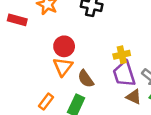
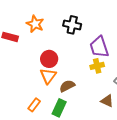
purple trapezoid: (124, 74) -> (99, 47), moved
brown semicircle: (86, 79) -> (67, 86), turned 98

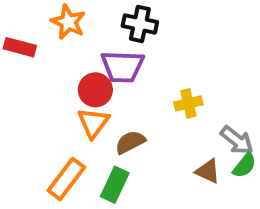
purple trapezoid: (99, 47) -> (122, 67), moved, turned -70
orange rectangle: (34, 105) -> (66, 179), size x1.5

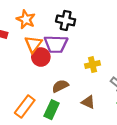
orange triangle: (93, 123) -> (33, 44), moved
brown triangle: (208, 171) -> (88, 102), moved

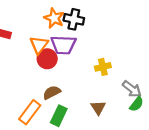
orange star: (26, 19) -> (54, 18), moved
brown semicircle: (60, 86) -> (52, 92), moved
brown triangle: (88, 102) -> (98, 108), turned 32

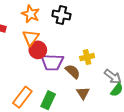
orange star: (54, 18) -> (31, 14), moved
purple trapezoid: (63, 45) -> (52, 62), moved
brown semicircle: (52, 92) -> (73, 71), moved, turned 70

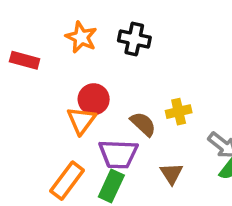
orange triangle: (31, 38) -> (81, 120), moved
purple trapezoid: (52, 62) -> (118, 154), moved
brown semicircle: (73, 71) -> (143, 124), moved

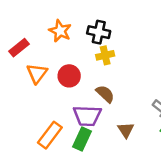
red rectangle: (25, 60) -> (19, 48), turned -54
yellow cross: (179, 112) -> (105, 55), moved
orange triangle: (81, 120) -> (37, 73), moved

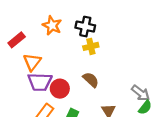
red circle: (69, 76) -> (60, 89), moved
purple trapezoid: (87, 116) -> (40, 82), moved

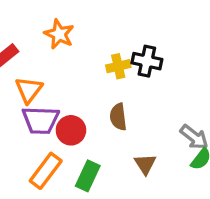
black cross: (85, 27) -> (147, 61), moved
brown semicircle: (91, 80) -> (118, 117), turned -140

